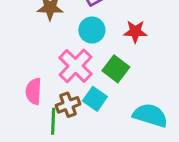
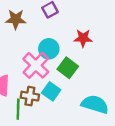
cyan circle: (92, 30) -> (49, 49), moved
brown cross: (68, 105) -> (30, 96), turned 30

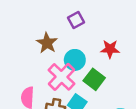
brown star: (16, 19) -> (47, 43), moved, turned 30

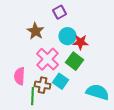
red star: (110, 49) -> (80, 42), moved
cyan circle: (75, 60) -> (68, 36), moved

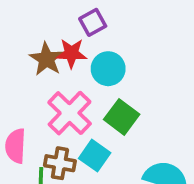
red star: (80, 42) -> (71, 53), moved

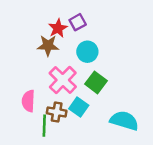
red star: (71, 53) -> (58, 28), moved, turned -30
brown star: (46, 59) -> (48, 46), turned -30

